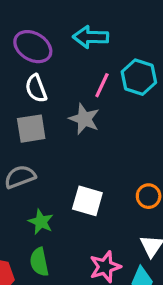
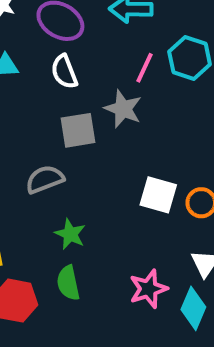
gray square: (31, 129) -> (78, 130), moved
white square: (87, 201) -> (158, 195), moved

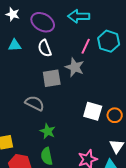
gray semicircle: (45, 179) -> (35, 103), turned 48

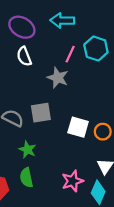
gray square: (52, 78) -> (41, 113), moved

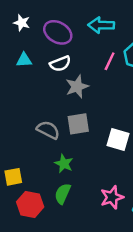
white semicircle: (24, 56) -> (60, 64), turned -90
gray star: (58, 78) -> (77, 87), moved, turned 30
green semicircle: (26, 178) -> (63, 194), turned 36

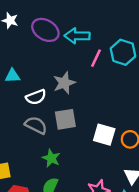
cyan arrow: (101, 25) -> (77, 36), moved
cyan triangle: (24, 60) -> (12, 76), moved
white semicircle: (60, 64) -> (36, 97), moved

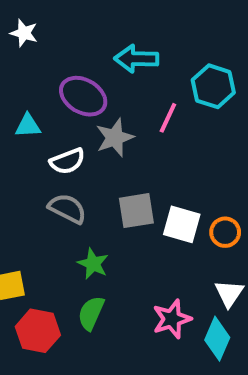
purple ellipse: (45, 30) -> (83, 96), moved
pink line: (96, 58) -> (168, 118), moved
gray square: (65, 119) -> (136, 211), moved

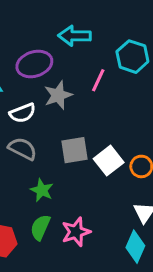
purple ellipse: (83, 96) -> (34, 64), turned -48
white square: (182, 224) -> (109, 161), turned 36
pink star: (172, 319) -> (76, 232), moved

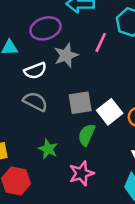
green star: (42, 190) -> (48, 149), moved
green semicircle: (40, 227) -> (87, 135), moved

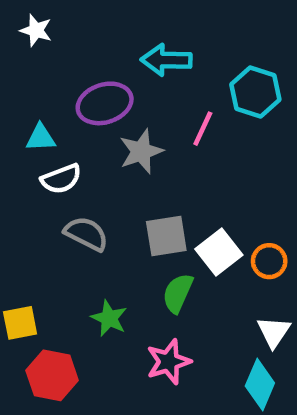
white semicircle: (35, 71) -> (61, 179), moved

